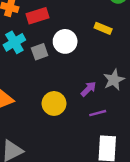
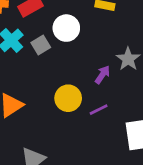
purple line: (98, 113) -> (99, 110), moved

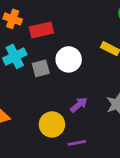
purple arrow: (102, 75) -> (79, 105), moved

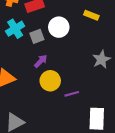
purple arrow: (79, 105) -> (41, 61), moved

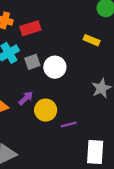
white circle: (59, 27) -> (55, 67), moved
purple arrow: (41, 61) -> (26, 98), moved

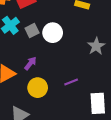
yellow circle: (46, 110) -> (38, 88), moved

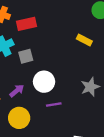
white circle: (53, 33) -> (44, 82), moved
purple line: (71, 82) -> (54, 104), moved

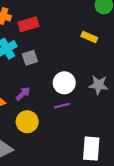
white circle: (44, 82) -> (64, 83), moved
gray star: (90, 87) -> (98, 85), turned 30

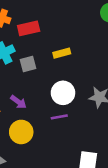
yellow rectangle: (89, 37) -> (62, 53), moved, turned -42
purple arrow: (23, 94) -> (18, 102), turned 77

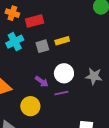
gray square: (28, 64) -> (42, 46), moved
purple arrow: (18, 102) -> (42, 81), moved

